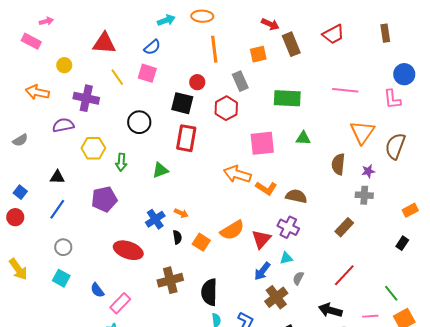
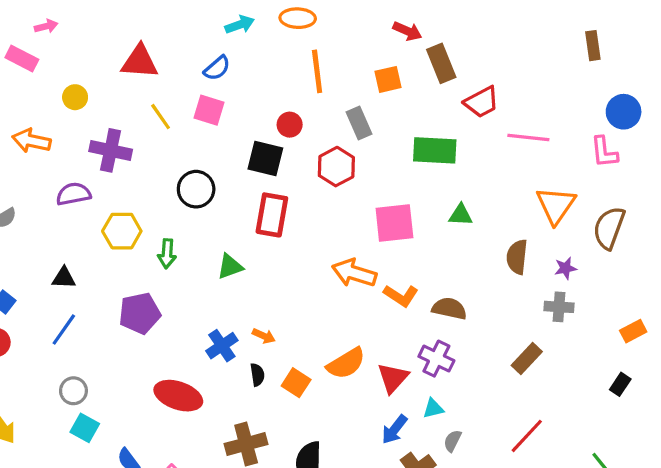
red trapezoid: (333, 34) -> (482, 102), moved
cyan square: (61, 278) -> (85, 428), moved

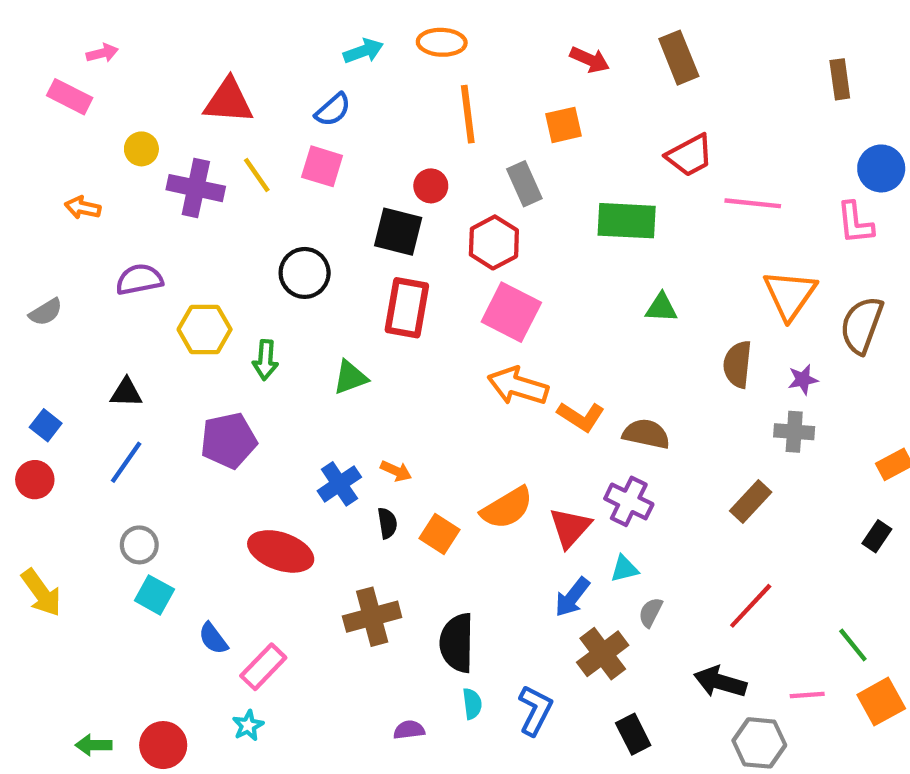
brown rectangle: (441, 63) -> (679, 58), moved
orange arrow: (32, 141) -> (83, 208), size x0.7
purple cross: (111, 150) -> (196, 188), moved
pink square: (394, 223) -> (511, 312), moved, turned 33

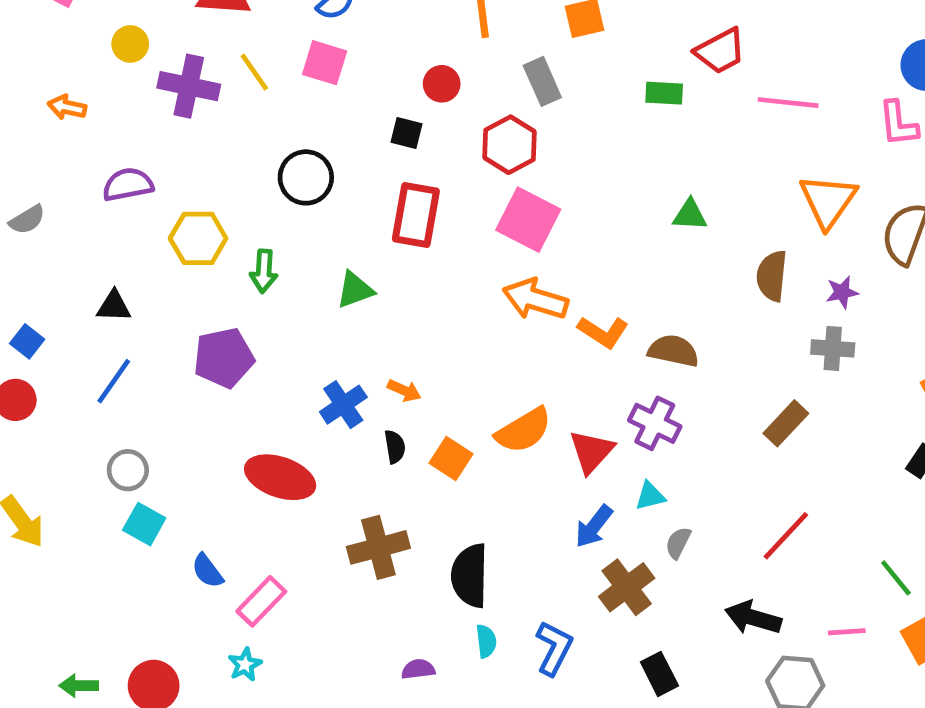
green rectangle: (627, 221) -> (664, 93), moved, size x0.6
black square: (398, 232) -> (407, 133), size x0.6

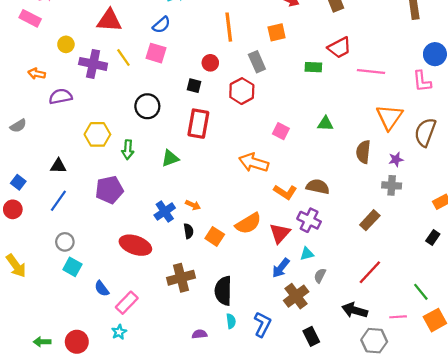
purple semicircle: (128, 184) -> (61, 96), moved
pink square: (528, 220) -> (281, 131), moved, size x0.6
orange L-shape: (603, 332) -> (285, 192), moved

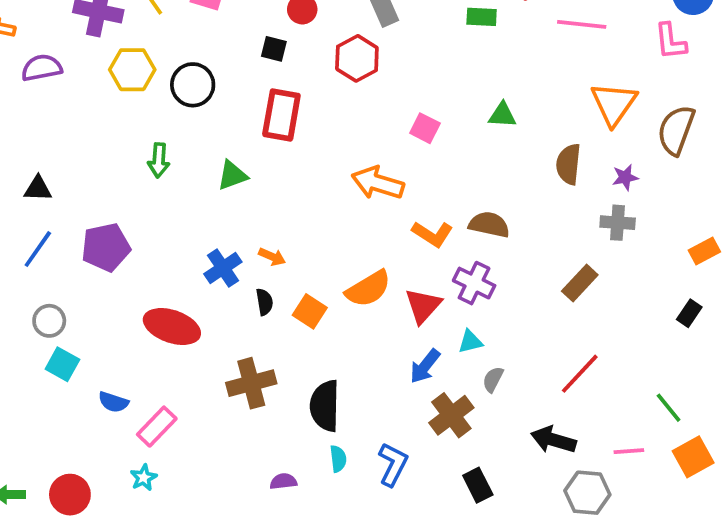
yellow hexagon: (97, 134) -> (132, 70), moved
purple pentagon: (109, 190) -> (106, 247), moved
blue semicircle: (102, 289) -> (113, 402), turned -35

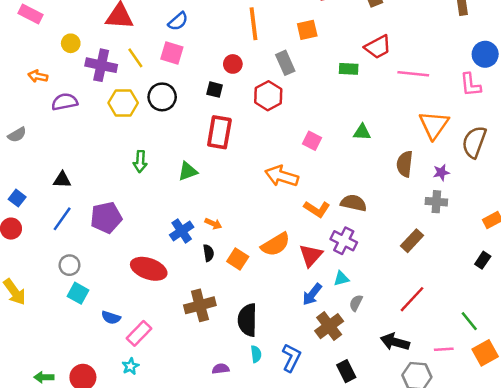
black circle: (193, 85) -> (162, 97), moved

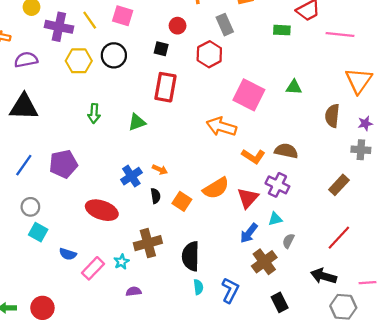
pink square: (312, 141) -> (249, 95), size x1.8
black triangle: (62, 180) -> (24, 107), moved, size x1.8
cyan star: (130, 366) -> (122, 262), moved
purple semicircle: (221, 369) -> (134, 291), moved

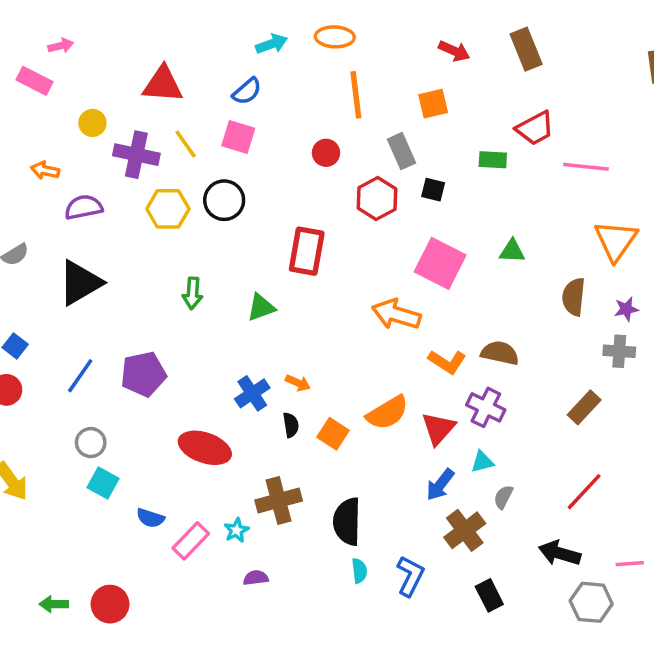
black square: (161, 49) -> (433, 190), moved
black triangle: (24, 107) -> (80, 283), turned -32

